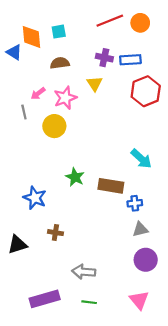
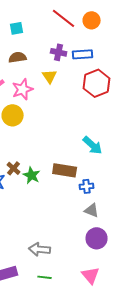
red line: (110, 21) -> (64, 18), turned 60
green star: (75, 177) -> (32, 175), moved
gray triangle: (140, 229) -> (92, 210), turned 35
brown cross: (55, 233) -> (14, 168), moved, turned 32

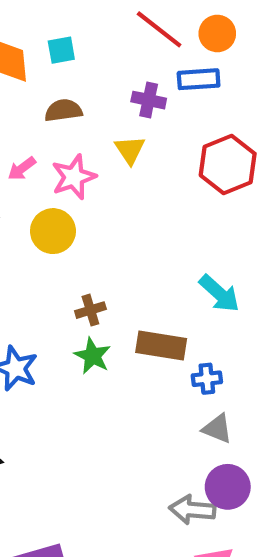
blue rectangle: (83, 54) -> (199, 79), moved
brown cross: (14, 168) -> (90, 310), moved, turned 32
gray arrow: (40, 249) -> (192, 510), moved

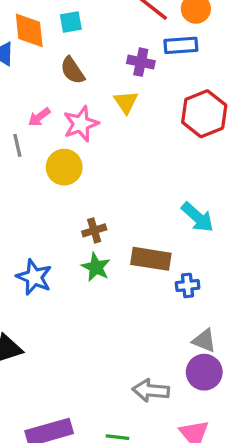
brown semicircle: (63, 110) -> (73, 70), turned -116
gray triangle: (217, 429) -> (204, 340), moved
gray arrow: (192, 510) -> (151, 390), moved

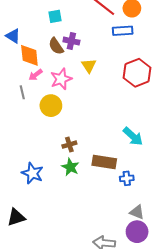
orange diamond: (29, 30) -> (29, 55), moved
purple cross: (141, 62) -> (71, 41), moved

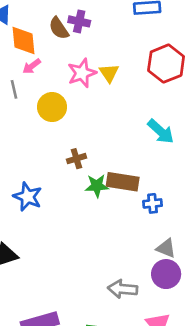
yellow triangle: (89, 66) -> (109, 73), moved
pink star: (61, 79) -> (82, 73), moved
cyan arrow: (133, 136) -> (161, 131), moved
green star: (70, 167) -> (97, 186), moved, turned -30

